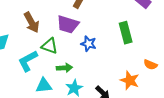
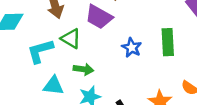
blue star: (89, 44) -> (132, 48), moved

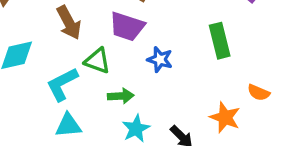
blue star: (132, 48) -> (160, 59), moved
cyan triangle: (53, 86) -> (68, 125), moved

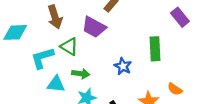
blue star: (160, 59) -> (123, 66), moved
cyan triangle: (68, 125) -> (56, 84), moved

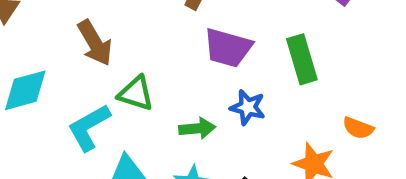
purple trapezoid: (94, 27) -> (228, 48), moved
green arrow: (81, 74) -> (197, 128), moved

